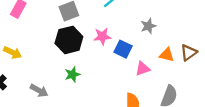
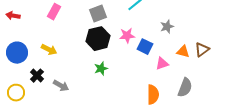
gray arrow: (39, 91) -> (61, 86), moved

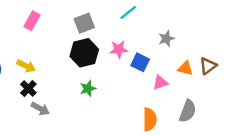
black cross: (37, 76) -> (28, 89), moved

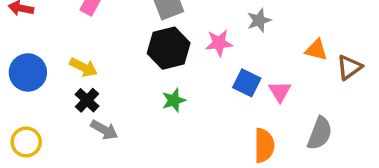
gray star: (166, 39) -> (259, 20), moved
blue square: (140, 62) -> (247, 83), moved
orange triangle: (185, 68) -> (316, 50), moved
pink triangle: (160, 83) -> (280, 92), turned -42

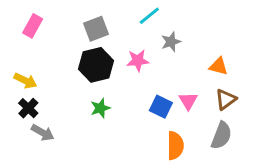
brown triangle: (349, 67) -> (226, 99), moved
blue square: (247, 83) -> (161, 107), moved

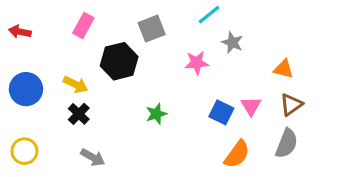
gray star: (171, 42) -> (232, 43), turned -30
black hexagon: (96, 65) -> (119, 61), moved
gray arrow: (43, 133) -> (93, 157), moved
orange semicircle: (175, 146) -> (237, 154), turned 36

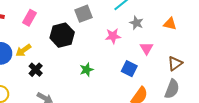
pink rectangle: (83, 25) -> (30, 18), moved
orange triangle: (283, 69) -> (170, 24), moved
yellow arrow: (76, 84) -> (23, 50), moved, turned 119
pink triangle: (251, 106) -> (147, 48), moved

